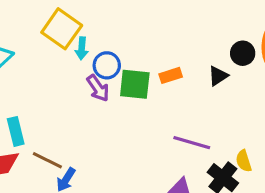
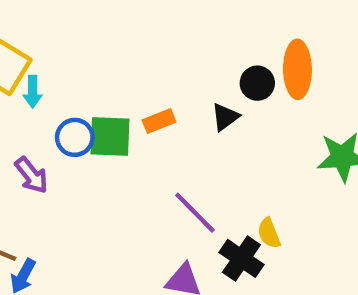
blue circle: (107, 65) -> (75, 137), moved
purple arrow: (98, 88) -> (31, 175), moved
purple line: (192, 143) -> (195, 213), turned 33

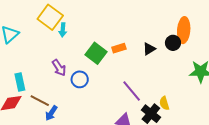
black circle: (257, 83) -> (173, 43), moved
blue circle: (75, 137) -> (80, 79), moved
green square: (110, 137) -> (96, 53), turned 30

